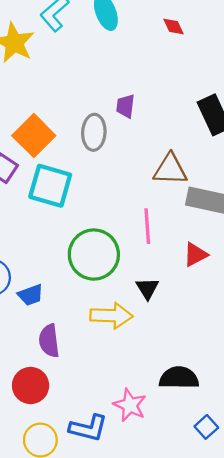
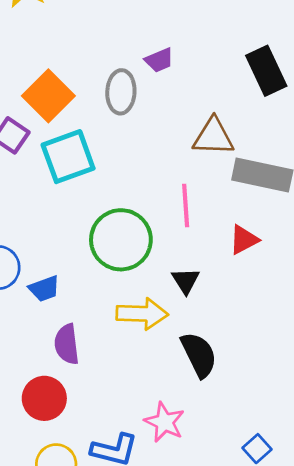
purple trapezoid: (126, 106) -> (159, 60), turned -120
cyan square: (50, 186) -> (68, 157), turned -36
black semicircle: (179, 378) -> (199, 355), moved, turned 63

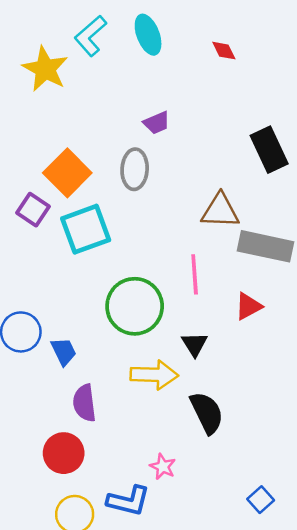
purple trapezoid: (159, 60) -> (157, 123), moved
blue trapezoid: (44, 289) -> (64, 352), turned -96
pink star: (165, 422) -> (163, 467), moved, size x0.7

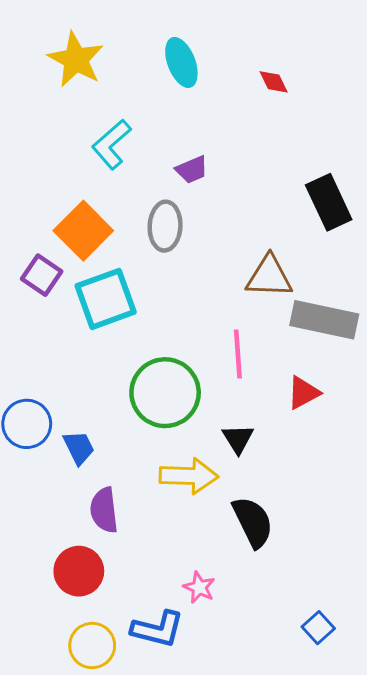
cyan L-shape: (91, 36) -> (112, 144), moved
yellow star: (45, 69) -> (76, 59), moved

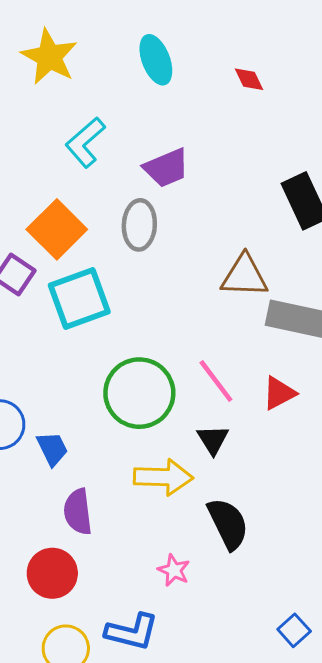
purple trapezoid: (192, 170) -> (166, 168), size x1.4
pink line: (238, 354) -> (216, 381), moved, turned -33
pink star: (199, 587) -> (174, 570), moved

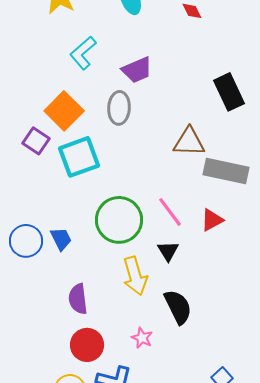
blue trapezoid: (52, 449) -> (61, 239), moved
yellow arrow: (163, 477) -> (135, 276), turned 72
red circle: (52, 573) -> (87, 345), moved

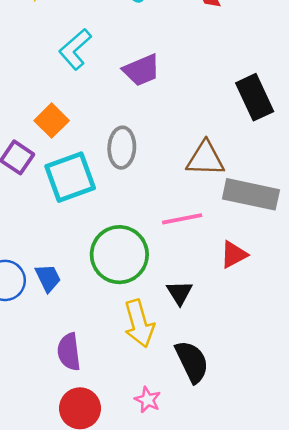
gray ellipse: (119, 108) -> (122, 148), moved
orange square: (64, 111) -> (52, 121), size x0.7
pink line: (170, 212) -> (182, 219), moved, turned -64

